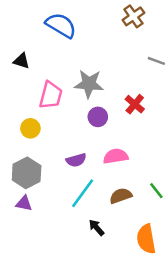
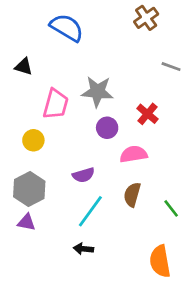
pink semicircle: (116, 156) -> (134, 154), moved
brown semicircle: (121, 196) -> (132, 195), moved, turned -55
black arrow: (97, 228) -> (83, 249), moved, turned -42

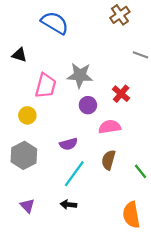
purple triangle: (26, 222) -> (27, 206), moved, turned 35

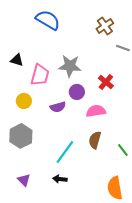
brown cross: (120, 15) -> (105, 26), moved
black triangle: (19, 55) -> (17, 60), moved
purple semicircle: (68, 144) -> (58, 107), moved

